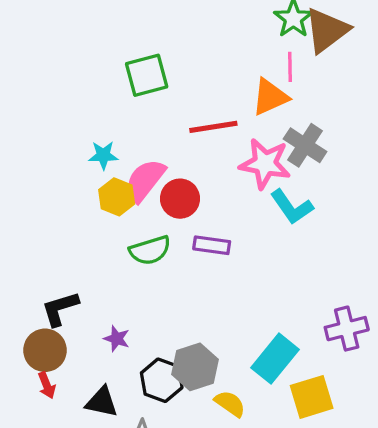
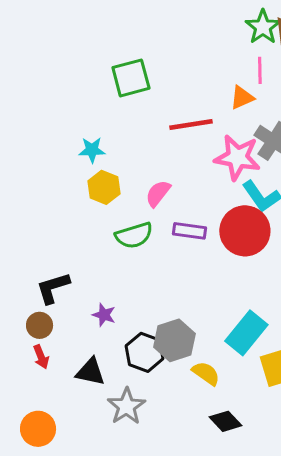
orange triangle: (270, 97) -> (242, 97), size x0.7
pink semicircle: (145, 180) -> (158, 193), moved, size x0.7
red circle: (180, 199) -> (245, 231), moved, size x1.4
brown circle: (45, 350) -> (40, 325), size x0.7

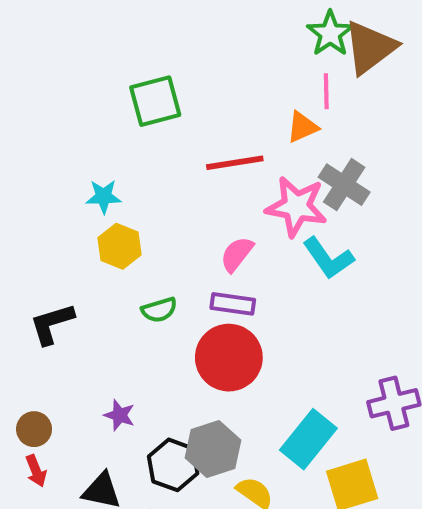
pink semicircle: (158, 193) -> (237, 254), moved
red circle: (245, 231) -> (229, 358), moved
green semicircle: (134, 235) -> (159, 310), size x0.7
black L-shape: (53, 288) -> (52, 324), moved

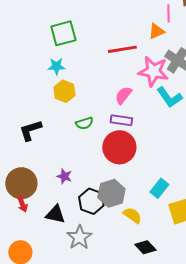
green square: (155, 101) -> (63, 33), moved
brown circle: (34, 429) -> (21, 183), size x1.8
cyan rectangle: (308, 439) -> (159, 188), size x0.7

